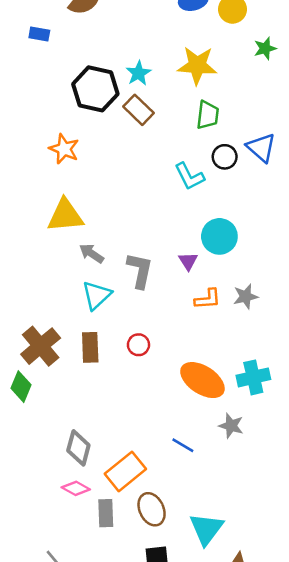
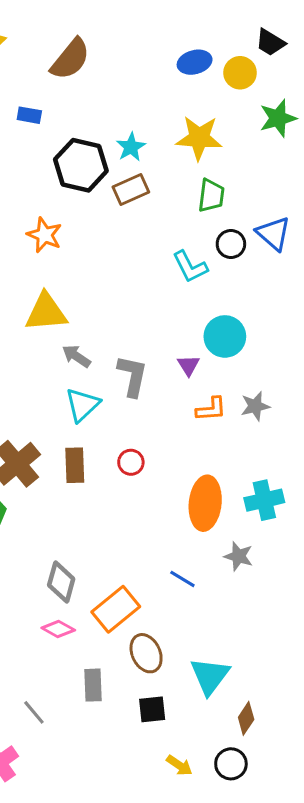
blue rectangle: (39, 34) -> (29, 115), moved
green star: (265, 48) -> (278, 118), size x1.4
brown rectangle: (138, 110) -> (131, 189), turned -68
orange ellipse: (202, 380) -> (205, 503), turned 63
gray rectangle: (106, 513) -> (93, 685), moved

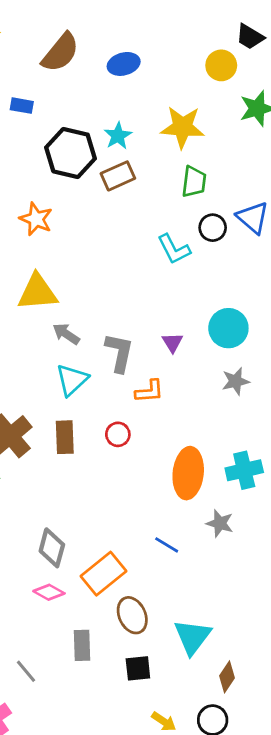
blue ellipse: (195, 62) -> (124, 64), moved
cyan circle: (225, 336) -> (228, 328), moved
orange L-shape: (211, 409) -> (149, 391), moved

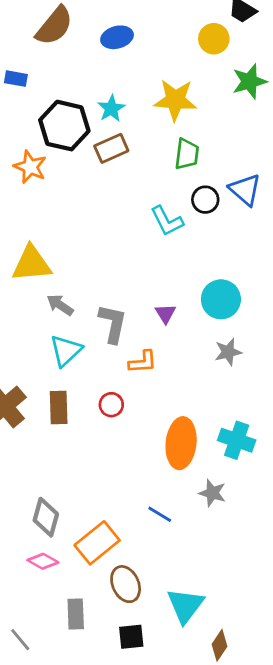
orange star: (36, 219) -> (30, 167), moved
cyan cross: (244, 470) -> (237, 440), turned 32

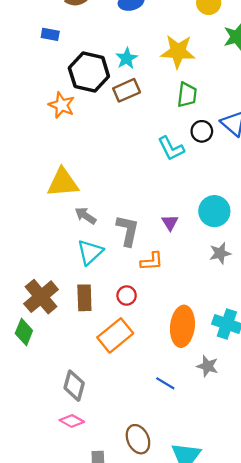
orange rectangle: (97, 543) -> (115, 335), moved

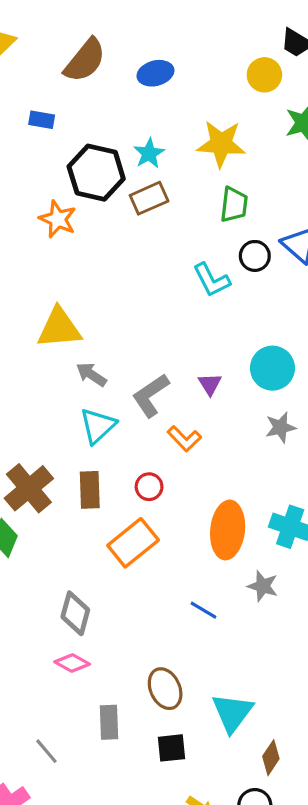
gray L-shape: (128, 231) -> (151, 395), turned -136
orange L-shape: (152, 261) -> (184, 439), turned 50

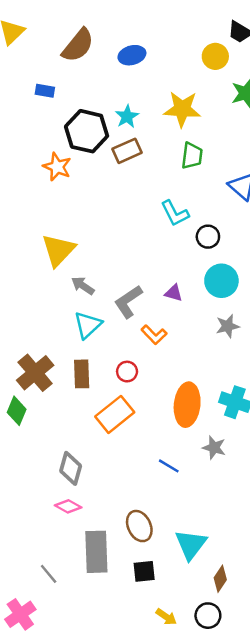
black circle: (255, 256) -> (208, 237), moved
yellow triangle: (59, 328) -> (58, 250), turned -42
purple triangle: (210, 384) -> (174, 293), turned -42
gray rectangle: (109, 722) -> (96, 552), size x1.6

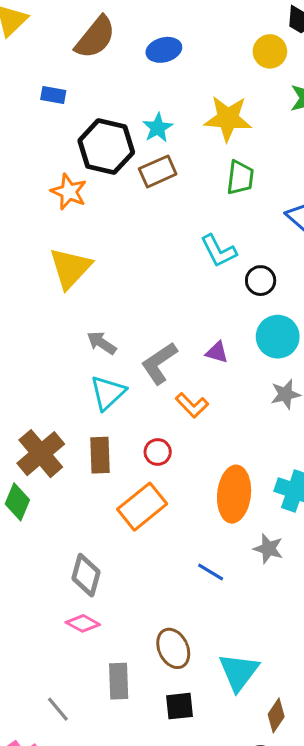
yellow triangle: (58, 250) -> (70, 268), moved
gray rectangle: (96, 552) -> (119, 681), size x0.7

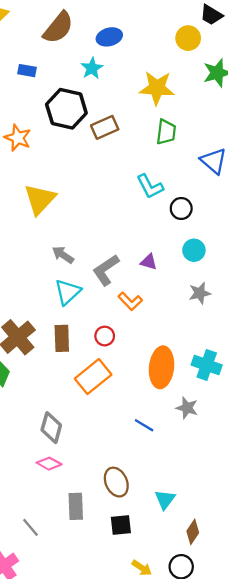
cyan star: (158, 128) -> (92, 68), moved
orange star: (69, 192) -> (18, 138), moved
cyan circle: (278, 337) -> (194, 250), size x0.7
cyan triangle: (239, 672) -> (165, 499), size x0.7

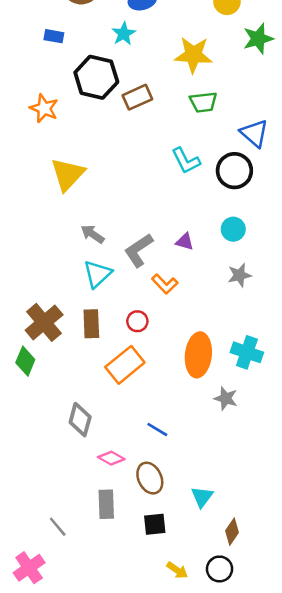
green trapezoid: (166, 132) -> (203, 102), turned 76
black circle: (181, 208) -> (234, 171), moved, size x1.5
blue line: (144, 425) -> (157, 430), moved
pink diamond: (49, 464) -> (111, 458), moved

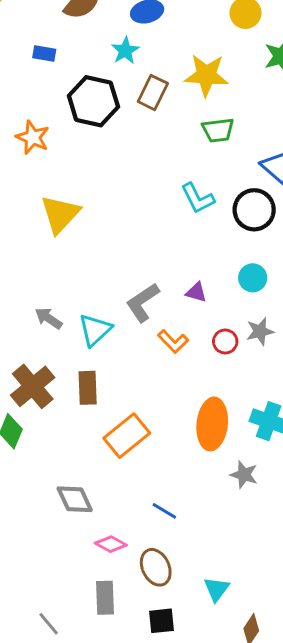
brown rectangle: (137, 97) -> (153, 93), moved, turned -40
gray arrow: (93, 234) -> (49, 318), moved
red circle: (137, 321) -> (225, 342), moved
gray diamond: (80, 420) -> (75, 499), turned -40

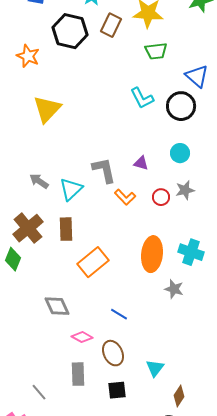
gray L-shape: (143, 302) -> (104, 170), turned 112

